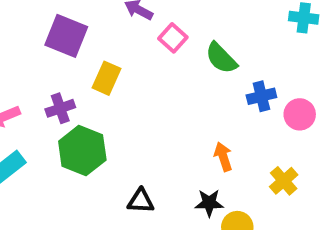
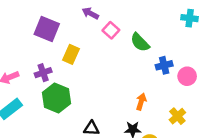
orange arrow: (223, 157) -> (141, 102), turned 35

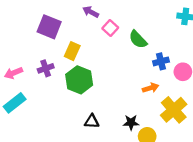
green hexagon: (56, 98) -> (79, 80), moved
orange arrow: (141, 102) -> (151, 88), moved, turned 56
yellow cross: (177, 116) -> (174, 110), size x1.6

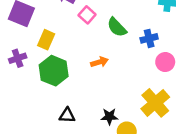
blue cross: (161, 61) -> (149, 38), moved
orange arrow: (151, 88) -> (99, 62), moved

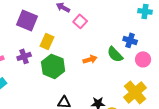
green semicircle: (117, 27) -> (115, 54), moved
blue cross: (149, 38) -> (130, 40), turned 32

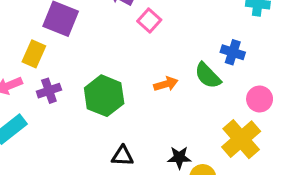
yellow rectangle: (47, 41) -> (34, 54), moved
purple cross: (24, 56) -> (49, 91), moved
pink circle: (143, 59) -> (260, 99), moved

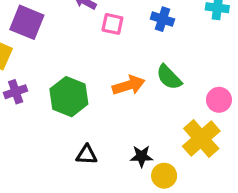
pink square: (149, 20) -> (112, 24), turned -30
blue cross: (233, 52) -> (162, 19), moved
orange arrow: (166, 84) -> (129, 85), size x1.4

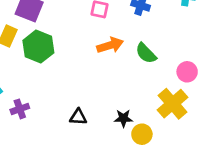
orange arrow: (129, 85) -> (110, 45), moved
purple cross: (16, 92) -> (20, 109), moved
green hexagon: (69, 97) -> (38, 47), moved

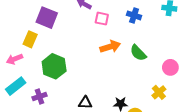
green hexagon: (38, 47) -> (54, 66), moved
yellow cross: (172, 104) -> (159, 92), size x0.6

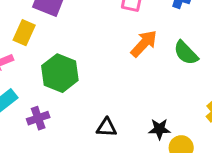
orange arrow: (110, 47) -> (144, 44), turned -30

